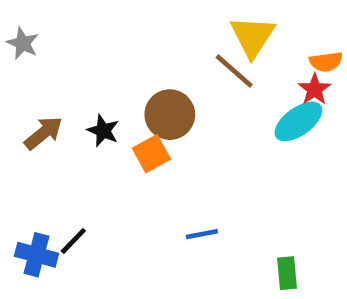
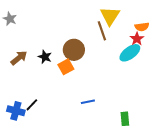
brown line: (234, 71) -> (102, 31), turned 30

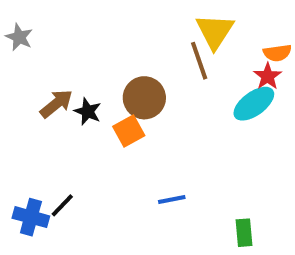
brown arrow: (19, 58) -> (56, 104), moved

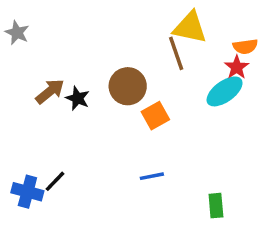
yellow triangle: (215, 31) -> (190, 27), turned -51
orange square: (129, 131) -> (155, 116), moved

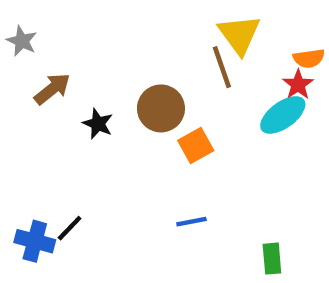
yellow triangle: (190, 27) -> (239, 34), turned 42
brown arrow: (50, 91) -> (52, 89), moved

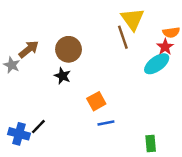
gray star: (22, 41) -> (12, 65), moved
brown circle: (161, 108) -> (69, 49), moved
black star: (98, 124) -> (62, 76), moved
orange square: (196, 145) -> (96, 101), moved

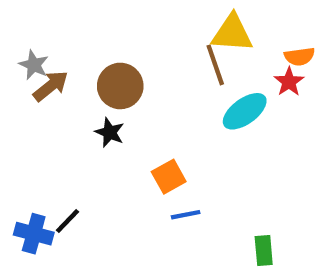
yellow triangle: (133, 19) -> (232, 33), turned -50
cyan ellipse: (157, 64) -> (245, 111), moved
gray star: (12, 65) -> (34, 65), moved

